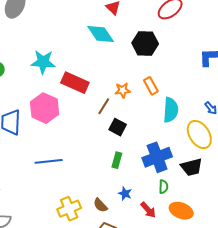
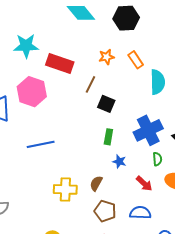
orange star: (123, 90) -> (107, 57), moved
blue star: (125, 194) -> (119, 161), moved
brown semicircle: (100, 205) -> (96, 183), turned 77
yellow cross: (69, 209) -> (65, 189), turned 30

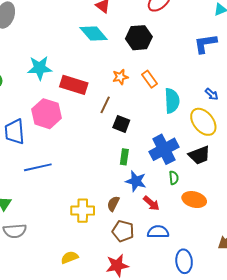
blue line: (41, 144) -> (38, 167), moved
blue star: (119, 161) -> (136, 181), size x1.5
red arrow: (144, 184) -> (151, 203), moved

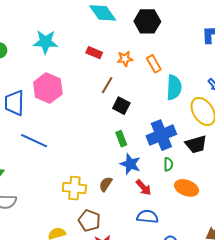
red rectangle: (74, 85) -> (94, 53), moved, size x0.6
green rectangle: (124, 157) -> (121, 139), turned -35
blue line: (38, 167) -> (34, 141), turned 32
brown pentagon: (123, 231) -> (89, 221), moved

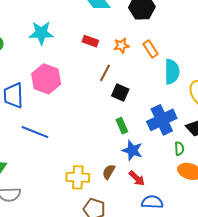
green semicircle: (168, 164) -> (179, 149), moved
red arrow: (143, 187) -> (137, 178), moved

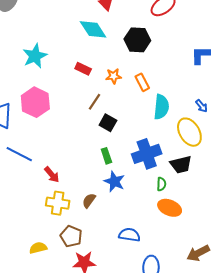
cyan star: (41, 33) -> (35, 56), turned -30
red arrow: (137, 178) -> (52, 175), moved

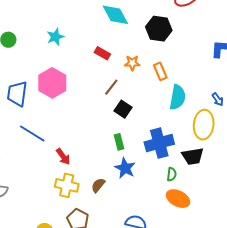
cyan star: (35, 56) -> (55, 37), size x0.7
yellow ellipse: (189, 132) -> (204, 125), turned 32

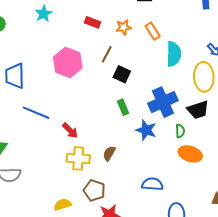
pink hexagon: (52, 83) -> (68, 63), moved
blue star: (125, 168) -> (146, 130), moved

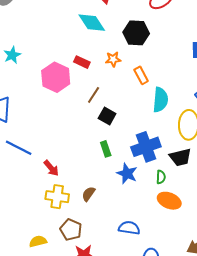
cyan star: (43, 14) -> (12, 55), moved
orange star: (124, 27) -> (113, 59), moved
pink hexagon: (68, 63) -> (56, 77), moved

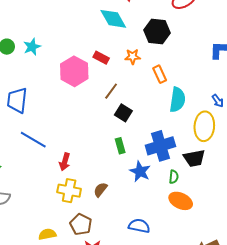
red arrow: (51, 168) -> (65, 162), turned 54

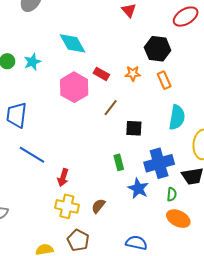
cyan diamond: (113, 19) -> (72, 43), moved
orange rectangle: (160, 74) -> (164, 80), moved
black square: (123, 113) -> (134, 128), moved, turned -30

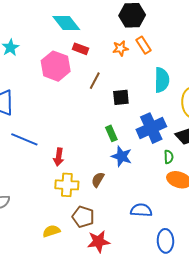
cyan diamond: (72, 43) -> (66, 23), moved
orange star: (133, 73) -> (120, 48), moved
blue star: (138, 188) -> (122, 156), moved

